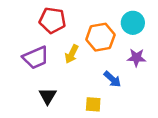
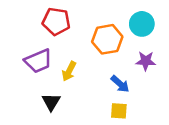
yellow arrow: (72, 54) -> (69, 71), moved
yellow square: (93, 104) -> (119, 111), moved

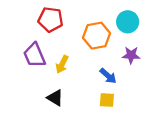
purple trapezoid: (38, 61) -> (34, 55), turned 90
black triangle: (51, 102) -> (55, 98), moved, turned -30

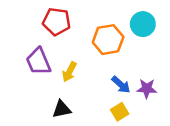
purple star: (131, 55) -> (147, 89), moved
black triangle: (55, 98) -> (62, 109), turned -42
yellow square: (107, 100) -> (120, 112), turned -35

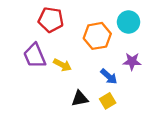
yellow arrow: (69, 72) -> (62, 65), turned -90
purple star: (147, 89) -> (132, 61), moved
black triangle: (62, 109) -> (80, 99), moved

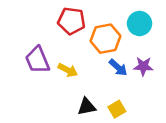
red pentagon: (51, 20) -> (71, 21), moved
blue arrow: (109, 77) -> (118, 68), moved

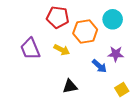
blue arrow: (118, 68) -> (99, 66), moved
yellow arrow: (68, 70) -> (62, 50), moved
yellow square: (117, 109) -> (122, 89), moved

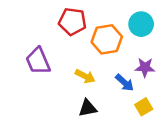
yellow arrow: (62, 50) -> (85, 76), moved
yellow square: (122, 89) -> (144, 107), moved

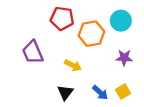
blue arrow: (125, 83) -> (100, 93), moved
black triangle: (88, 108) -> (65, 93), moved, turned -42

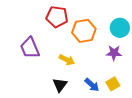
cyan circle: (121, 21) -> (120, 28), moved

